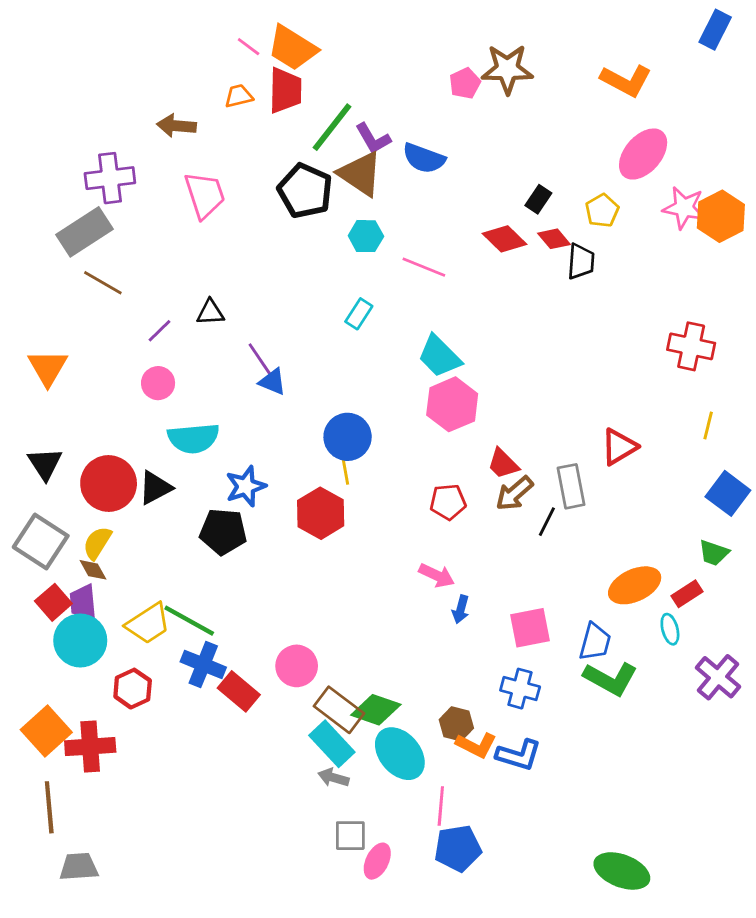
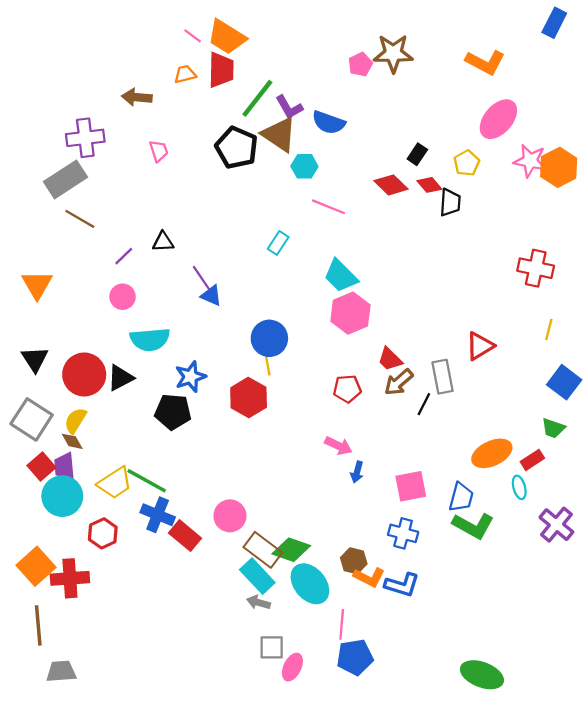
pink trapezoid: (205, 195) -> (159, 151), size x0.6
cyan hexagon: (366, 236) -> (304, 166), moved

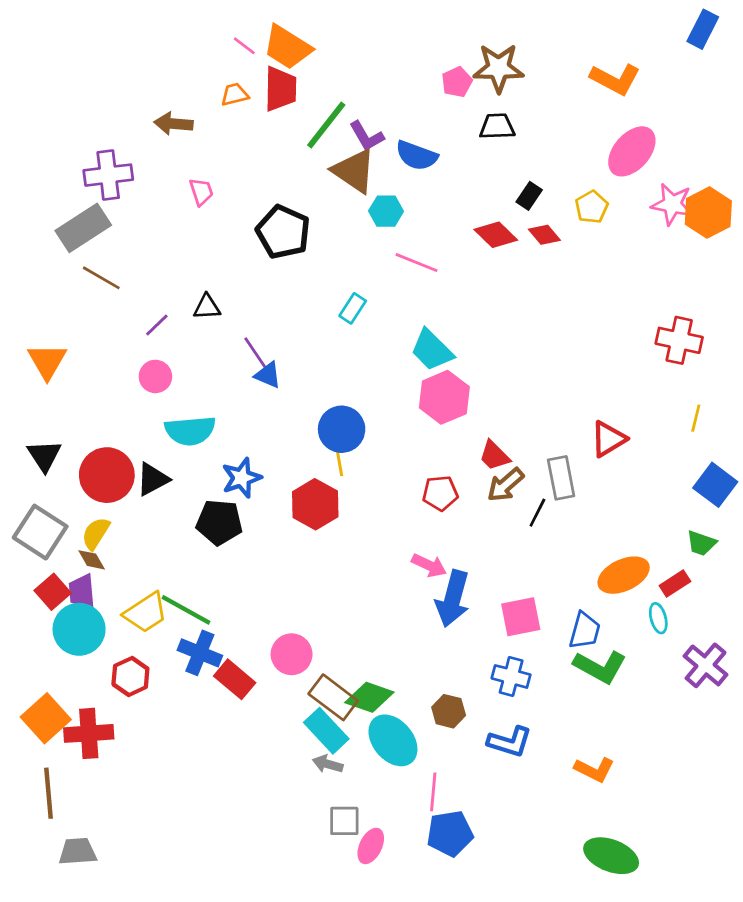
black pentagon: (237, 148) -> (283, 232), moved
black trapezoid: (450, 202) -> (497, 126), moved, turned -96
blue arrow: (357, 472) -> (453, 599), size x2.0
orange L-shape: (369, 577) -> (594, 770), moved

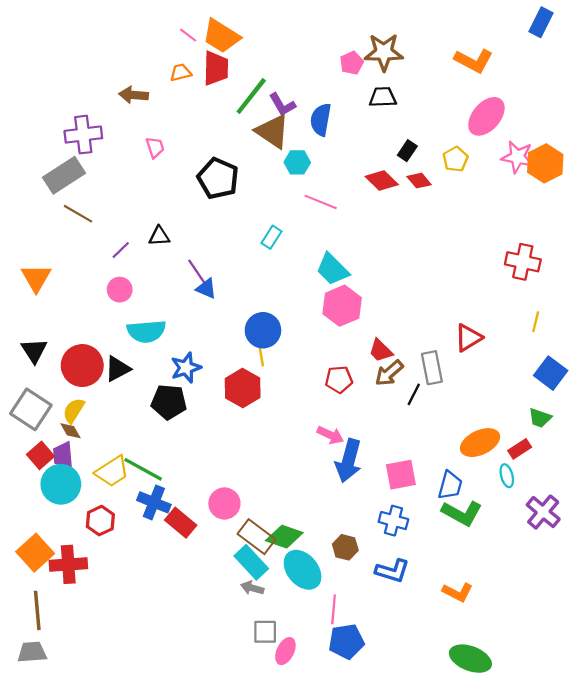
blue semicircle: (417, 156) -> (321, 120), turned 80
gray trapezoid: (78, 852) -> (32, 652), moved

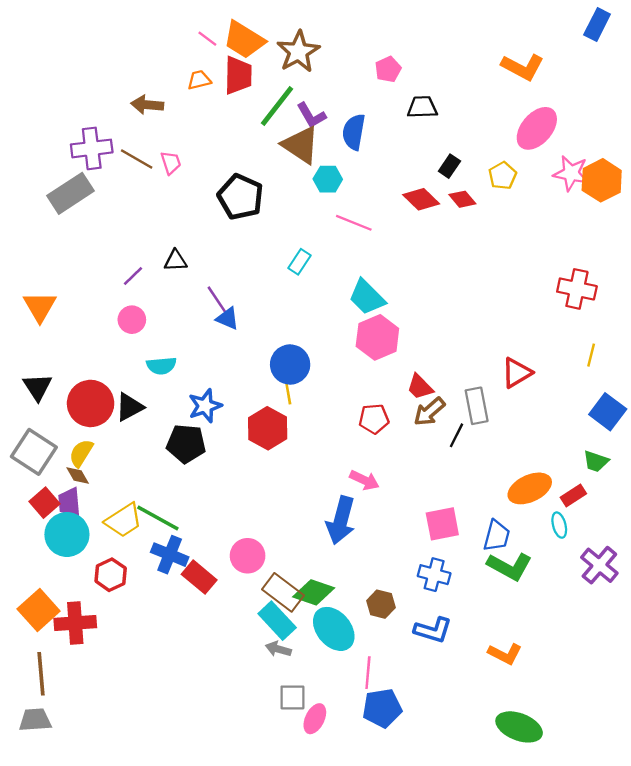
brown star: (384, 52) -> (298, 52), moved, turned -30
brown line: (78, 214) -> (137, 159), moved
cyan semicircle: (146, 331) -> (161, 366), size x0.7
blue arrow: (349, 461) -> (341, 520), moved

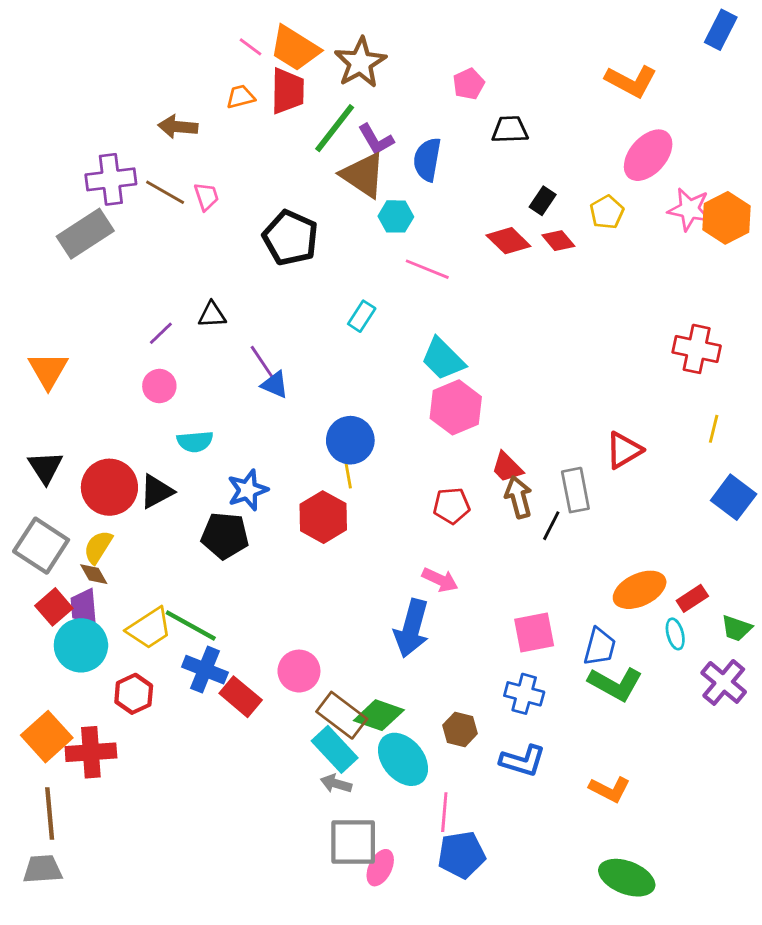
brown arrow: (429, 412) -> (518, 497), turned 116
green trapezoid: (596, 461) -> (736, 628), moved
gray square: (292, 697) -> (353, 842), size x1.5

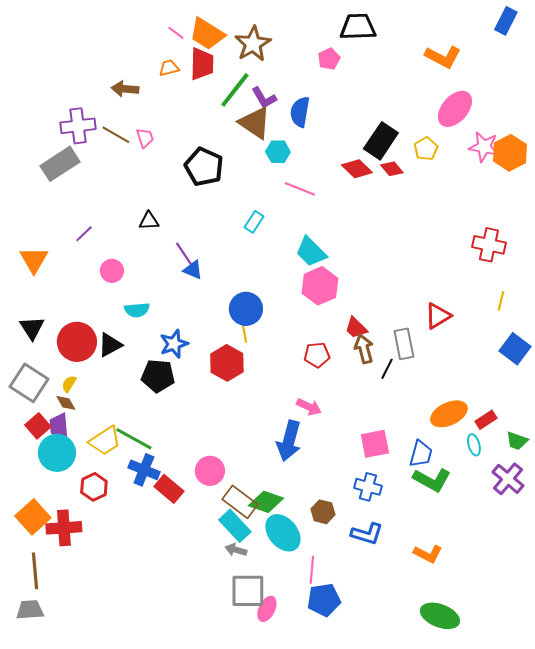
black trapezoid: (510, 130) -> (358, 27), moved, size x1.4
black rectangle: (543, 201) -> (381, 141), size x1.8
purple line: (161, 333) -> (84, 234), moved
yellow semicircle: (98, 547) -> (69, 384), size x0.7

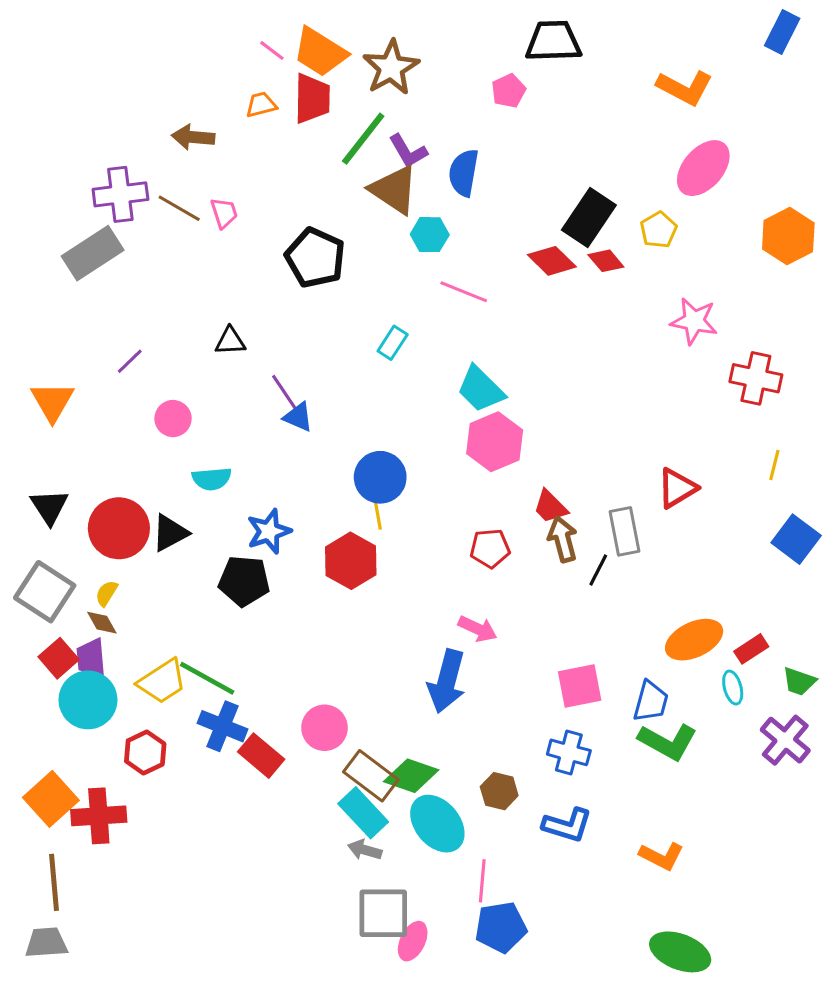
pink star: (484, 147) -> (694, 321), moved

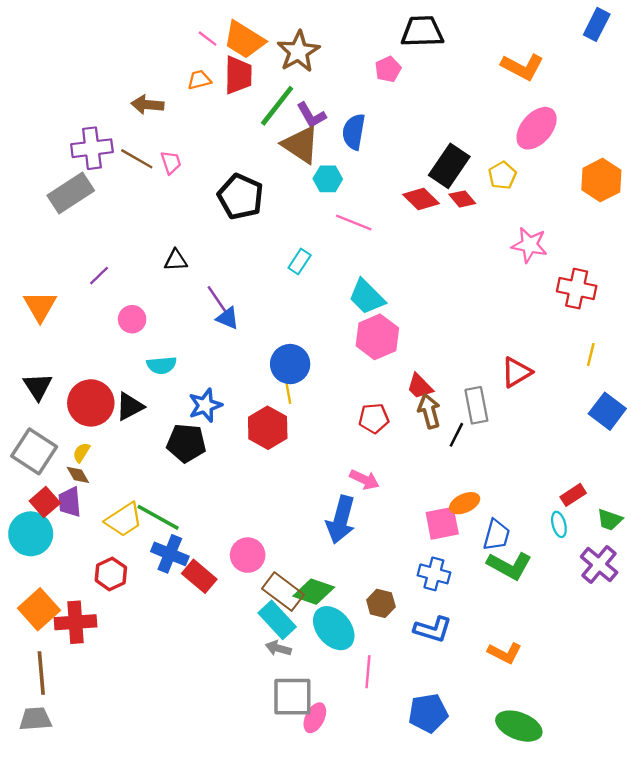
orange ellipse: (694, 640) -> (465, 503), moved, size x0.7
cyan circle: (88, 700) -> (31, 534), moved
blue pentagon: (501, 927) -> (428, 713), moved

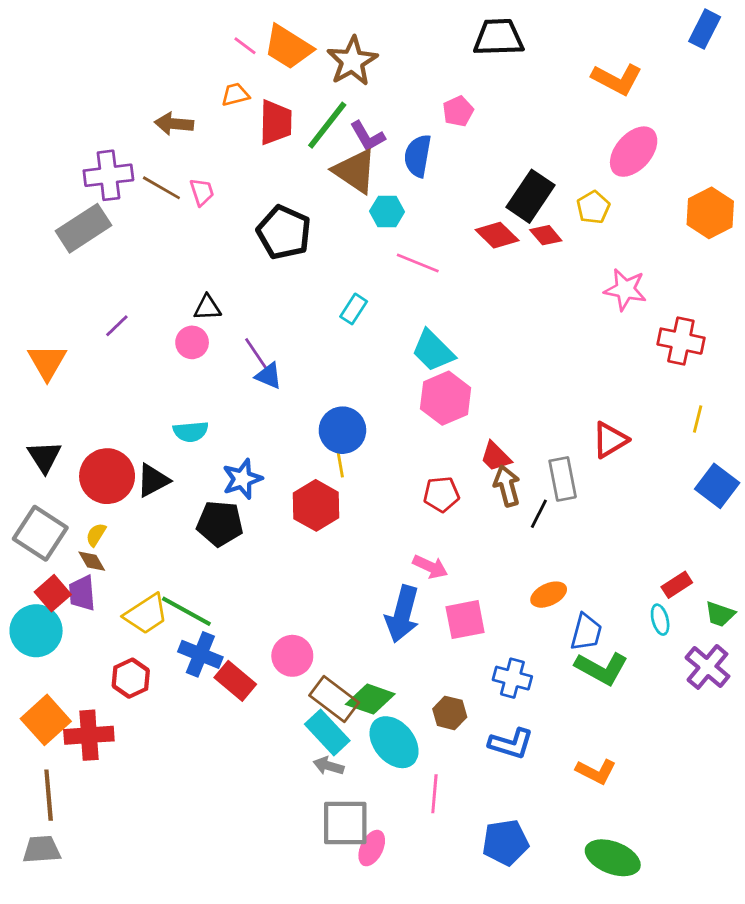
pink pentagon: (388, 69) -> (458, 111), moved
red trapezoid: (238, 75) -> (276, 122), moved
pink circle: (132, 319) -> (192, 342), moved
pink square: (442, 523) -> (465, 620), moved

